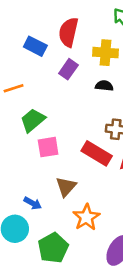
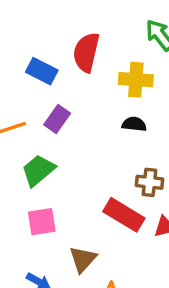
purple rectangle: (68, 69) -> (57, 119), moved
pink square: (48, 147) -> (42, 222), moved

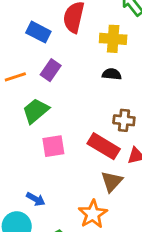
pink square: (42, 222) -> (53, 146), moved
brown triangle: (83, 259) -> (112, 181), moved

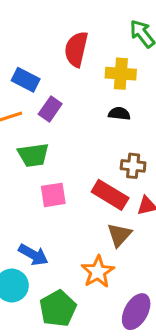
blue rectangle: (38, 32) -> (26, 80), moved
green trapezoid: (36, 111) -> (33, 155), turned -148
blue arrow: (36, 199) -> (33, 255), size x1.4

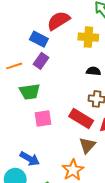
red semicircle: (76, 49) -> (58, 21), turned 45
blue rectangle: (26, 80) -> (39, 39), moved
black semicircle: (119, 114) -> (93, 71), moved

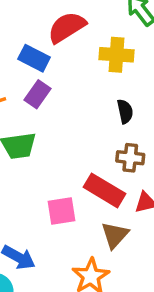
black semicircle: (93, 71) -> (125, 111), turned 72
pink square: (43, 118) -> (62, 211), moved

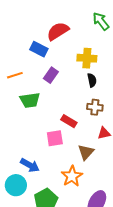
yellow cross: (116, 55) -> (87, 58), moved
purple rectangle: (38, 94) -> (51, 75), moved
red rectangle: (104, 190) -> (69, 121), moved, size x0.7

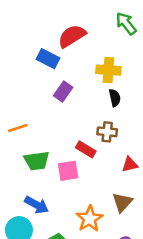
orange line: (15, 75) -> (18, 128), moved
green trapezoid: (30, 100) -> (37, 161), moved
brown cross: (95, 107) -> (107, 132), moved
brown triangle: (86, 152) -> (122, 202), moved

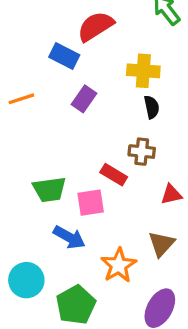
orange line: (18, 128) -> (21, 99), moved
blue arrow: (37, 205) -> (69, 237), moved

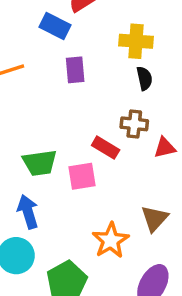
purple rectangle: (84, 99) -> (75, 70), turned -40
red triangle: (171, 194) -> (165, 148), moved
blue arrow: (69, 237) -> (28, 212), moved, turned -136

